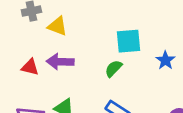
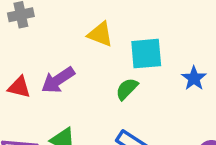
yellow triangle: (57, 26) -> (100, 34), moved
purple arrow: (60, 62) -> (58, 80), turned -36

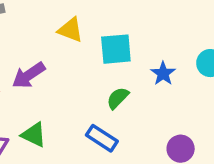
green semicircle: (127, 89) -> (118, 98), moved

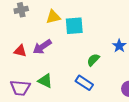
yellow triangle: (70, 30) -> (53, 17), moved, turned -35
cyan square: (116, 49) -> (74, 26), moved

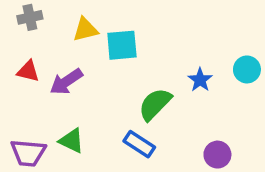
red triangle: (20, 51) -> (28, 71), moved
green semicircle: (93, 60) -> (155, 104), size x1.5

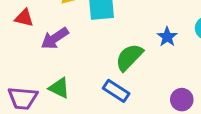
red triangle: (28, 71) -> (24, 18), moved

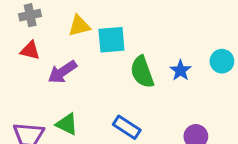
green semicircle: (129, 57) -> (142, 72), moved, turned -64

